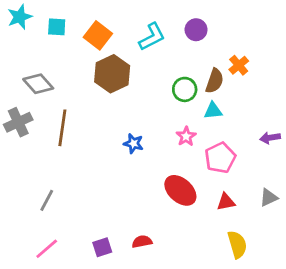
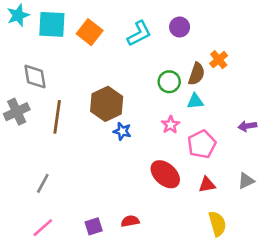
cyan square: (57, 27) -> (52, 24), size x1.6
brown hexagon: (112, 74) -> (107, 104), moved
gray diamond: (38, 84) -> (35, 77), turned 32

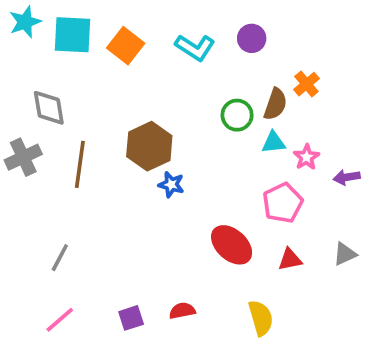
cyan L-shape: (139, 34) -> (195, 48), turned 60
pink star: (170, 125) -> (306, 157), moved
yellow semicircle: (217, 224) -> (261, 318), moved

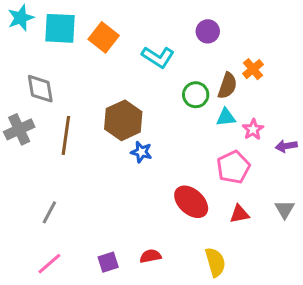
cyan L-shape: (195, 48) -> (158, 57), moved
gray triangle: (345, 254) -> (285, 209), turned -35

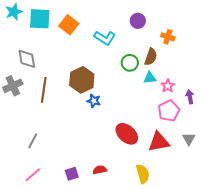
orange cross: (253, 69) -> (168, 37), moved, turned -32
purple arrow: (286, 146) -> (190, 97), turned 88
pink pentagon: (233, 167) -> (169, 111), moved
red triangle: (239, 214) -> (159, 142), size x1.6

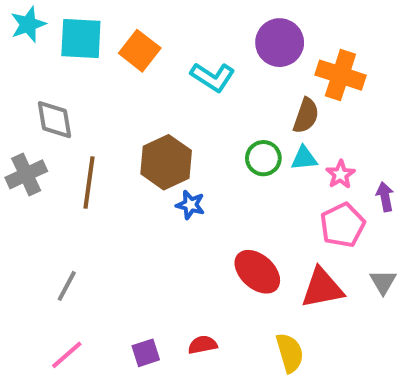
purple circle: (138, 21) -> (280, 43), size x1.5
orange cross: (168, 37) -> (340, 75), size x1.6
green circle: (130, 63) -> (263, 158), moved

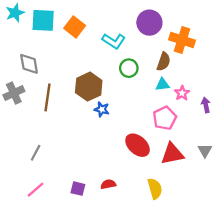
green circle: (263, 158) -> (129, 68), moved
pink pentagon: (342, 225) -> (165, 118), moved
purple square: (146, 353) -> (78, 189), turned 32

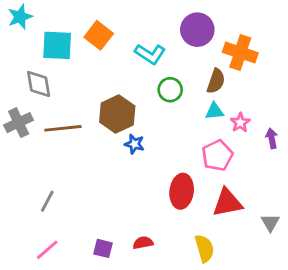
cyan square: (43, 20) -> (57, 45), moved
brown line: (47, 97) -> (63, 128), turned 76
red ellipse: (138, 145) -> (182, 191), turned 55
gray triangle: (205, 151) -> (270, 223), moved

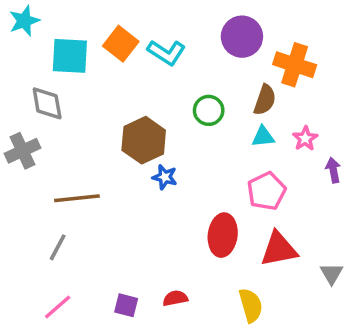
cyan L-shape: (150, 54) -> (166, 52), moved
pink star: (240, 123) -> (305, 138), moved
brown line: (63, 128) -> (77, 198), moved

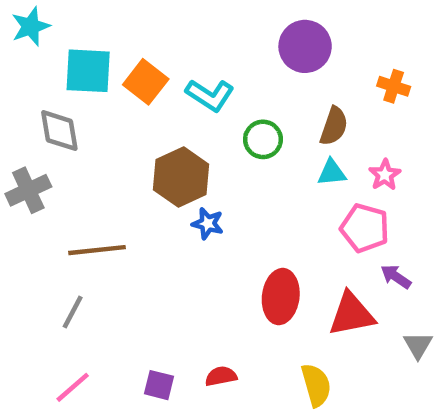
orange square: (121, 44) -> (146, 82), moved
cyan L-shape: (166, 52) -> (210, 95), moved
orange cross: (295, 65) -> (394, 86), moved, size x0.6
purple arrow: (333, 170) -> (396, 277), moved, turned -45
pink pentagon: (267, 191) -> (365, 228), moved, turned -30

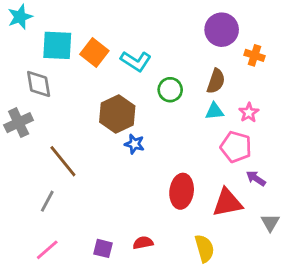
purple circle: (305, 46) -> (222, 30), moved
brown line: (97, 250) -> (63, 161), turned 57

